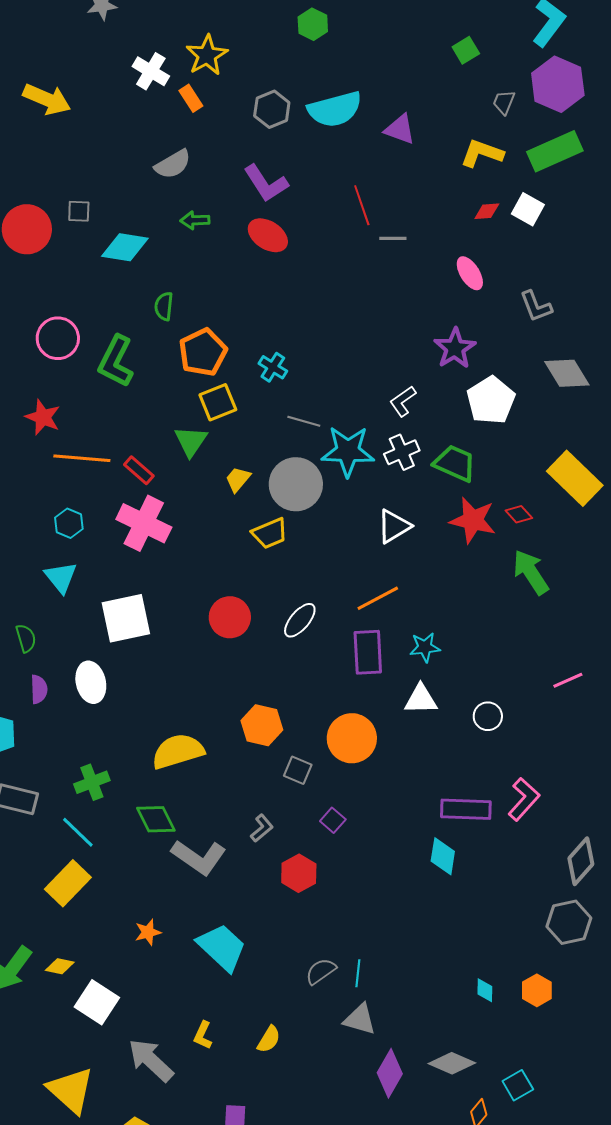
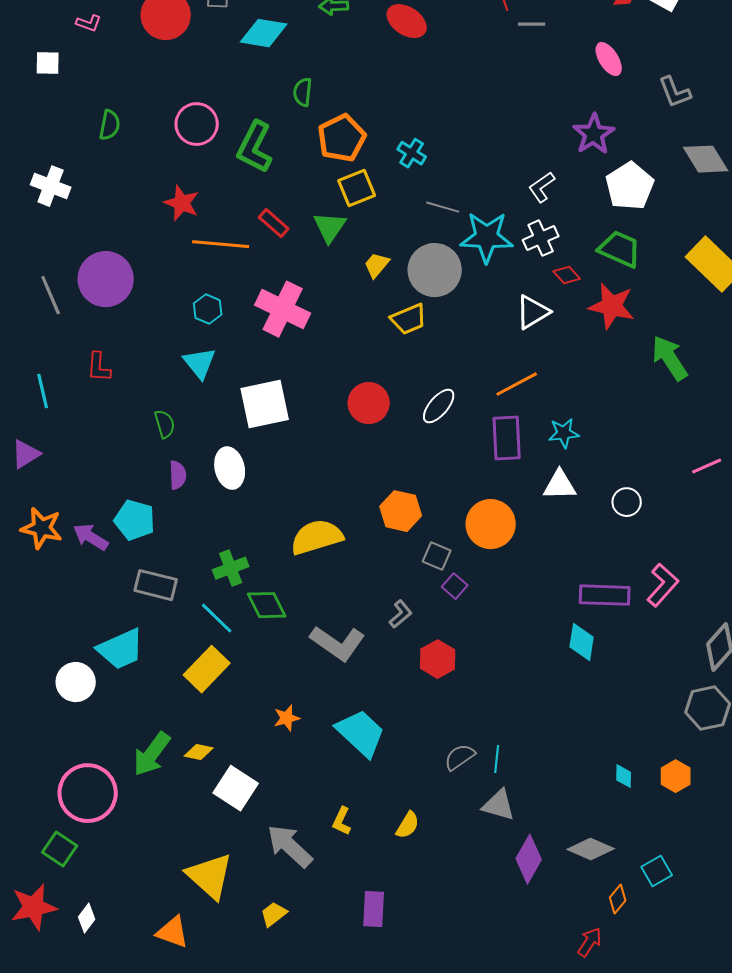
green trapezoid: (455, 463) -> (620, 249), moved
red rectangle: (139, 470) -> (274, 223), moved
red diamond: (519, 514) -> (567, 275), moved
green diamond: (156, 819) -> (267, 605), moved
purple square: (333, 820) -> (455, 586), moved

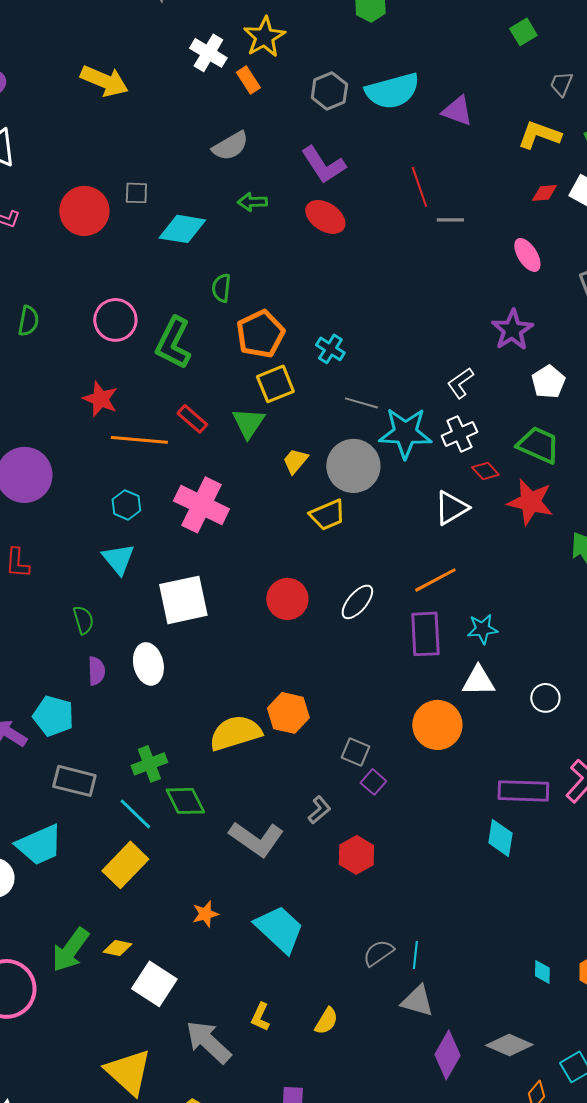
white pentagon: (630, 186) -> (548, 382), size x0.7
orange hexagon: (401, 511) -> (288, 713), moved
orange circle: (491, 524) -> (437, 725), moved

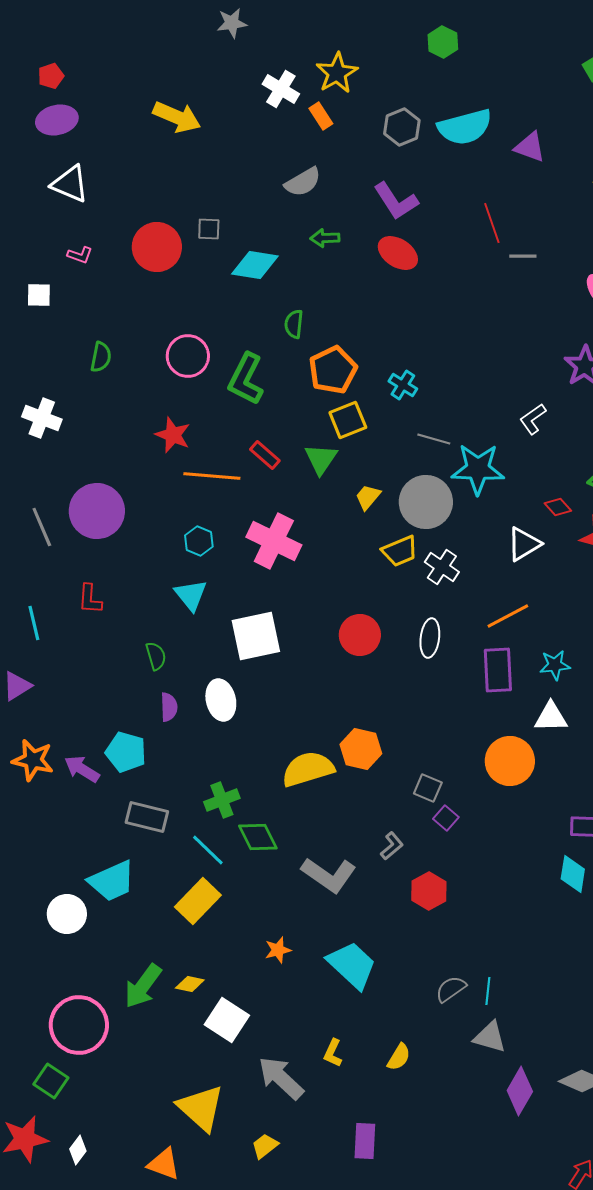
white cross: (459, 434) -> (442, 567), moved, turned -32
white ellipse: (357, 602) -> (430, 638), turned -33

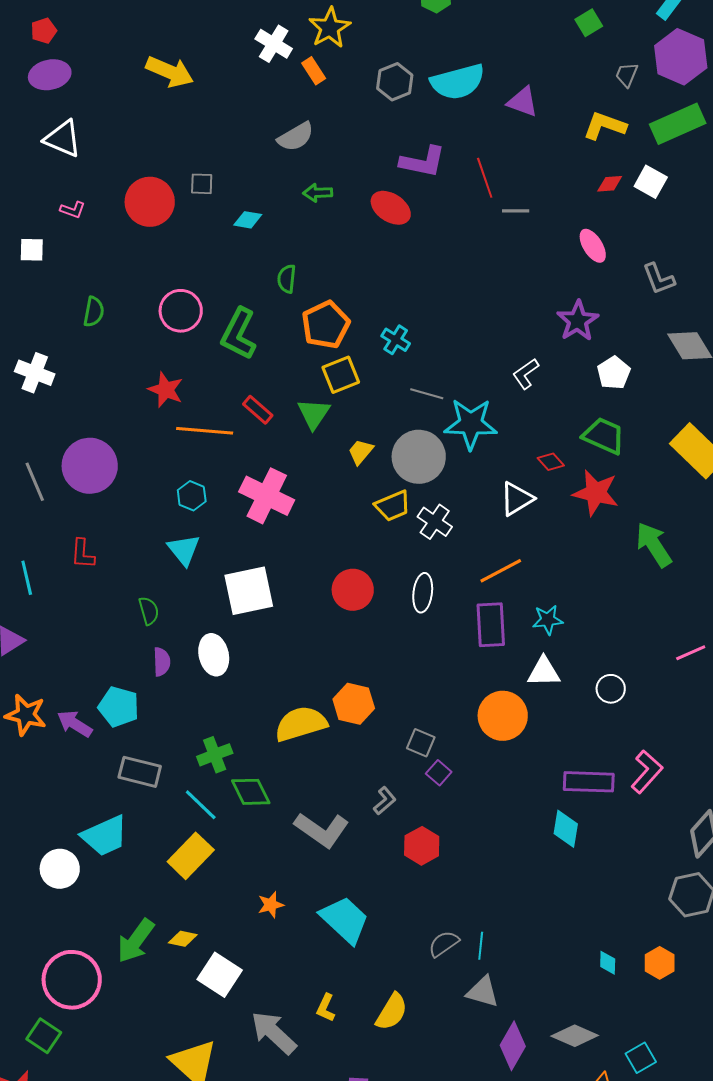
purple L-shape: (396, 201) -> (423, 162), moved, turned -45
cyan diamond: (255, 265) -> (248, 220), size x0.6
yellow semicircle: (399, 1057) -> (392, 1012), size x1.4

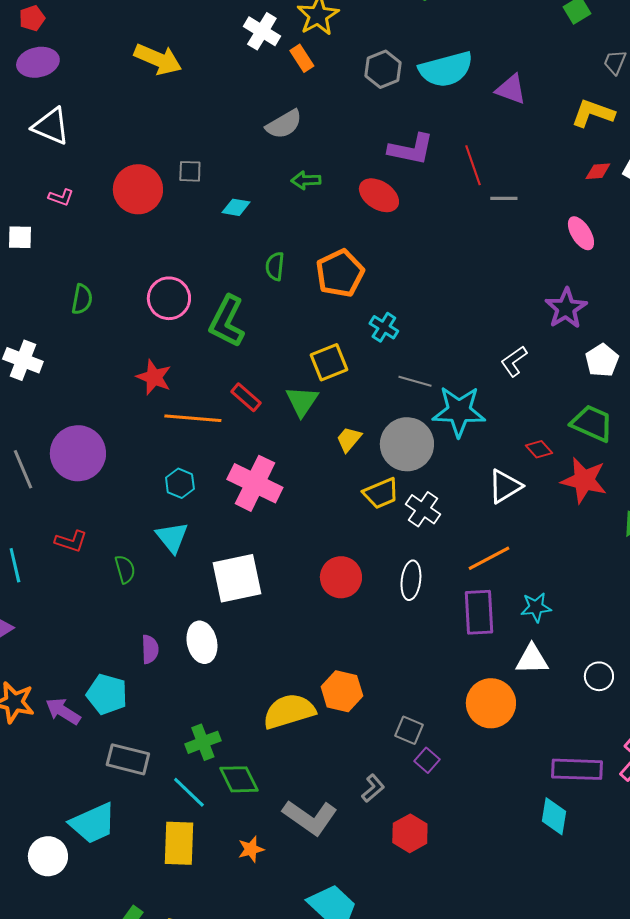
orange pentagon: (326, 325) -> (340, 273), moved
red L-shape: (83, 554) -> (71, 541), turned -76
green semicircle: (149, 611) -> (125, 569), moved
yellow rectangle: (191, 856) -> (179, 843), turned -42
orange star: (271, 905) -> (251, 849), moved

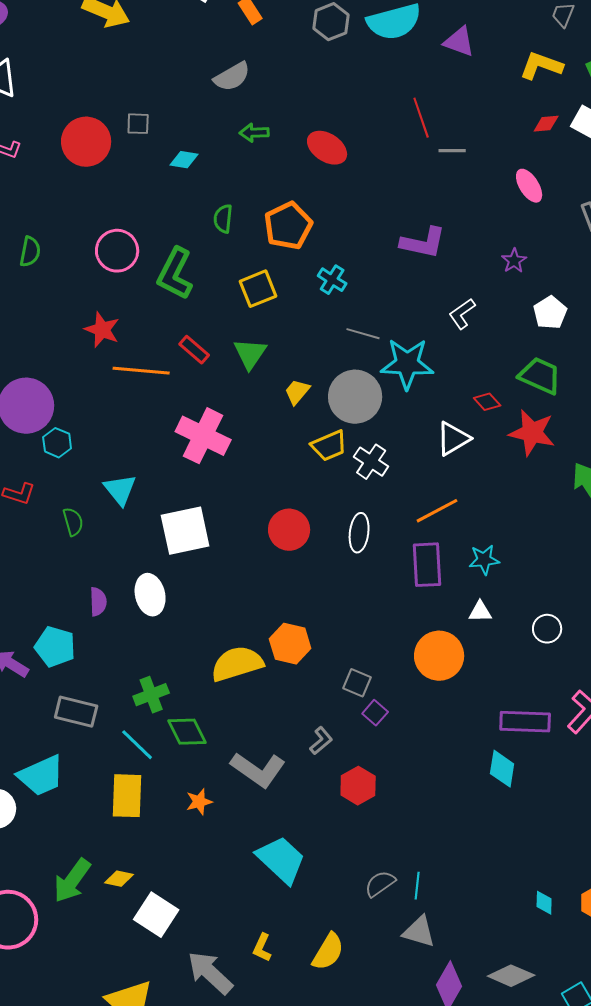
purple L-shape: (411, 149) -> (423, 243), moved
purple star: (566, 308) -> (514, 261), size x0.6
yellow square: (329, 362) -> (258, 289), moved
cyan hexagon: (180, 483) -> (57, 443), moved
white triangle: (532, 659) -> (480, 612), size x0.7

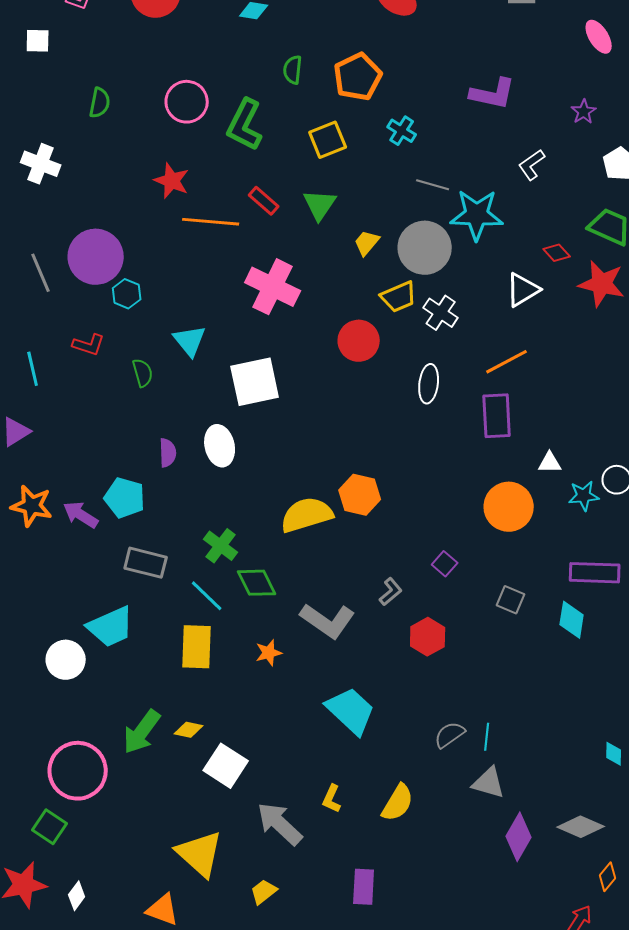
red circle: (289, 530) -> (359, 341), moved
cyan star: (484, 560) -> (584, 496), moved
gray square: (357, 683) -> (511, 600), moved
green cross: (151, 695) -> (221, 546), turned -32

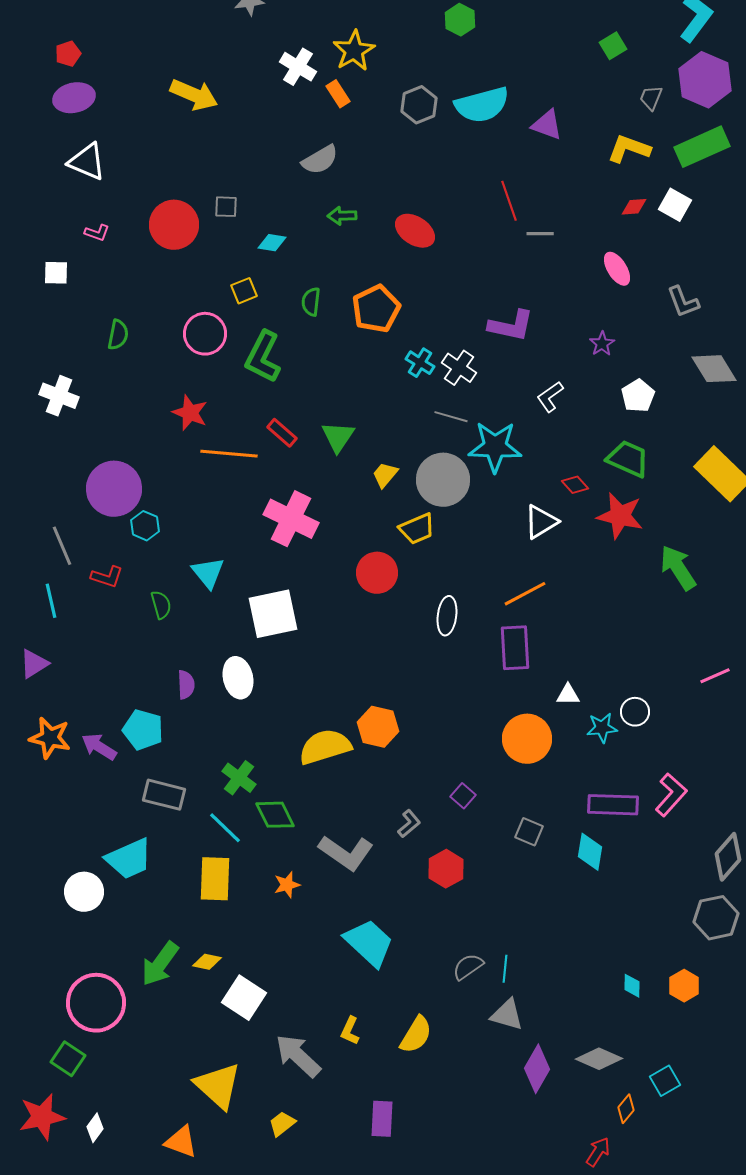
yellow square: (328, 140) -> (244, 291), moved, size x0.7
gray line: (41, 273) -> (62, 546), moved
white cross: (441, 313) -> (459, 368), moved

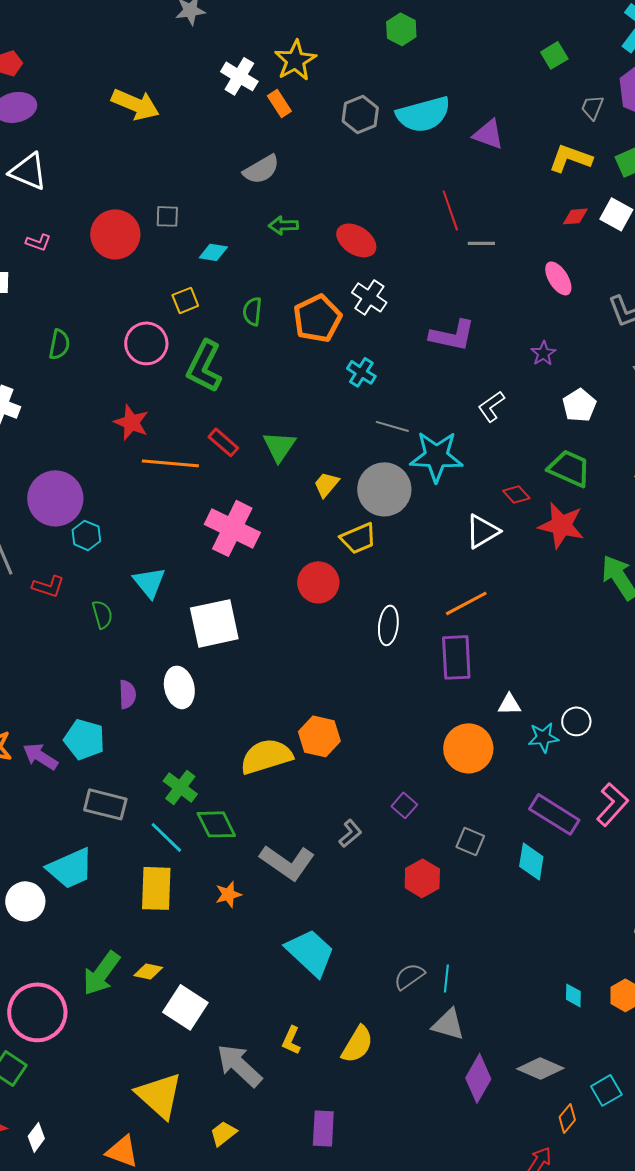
white cross: (459, 368) -> (369, 297), moved
purple rectangle: (613, 805) -> (554, 814), turned 30
red hexagon: (446, 869) -> (422, 878), moved

